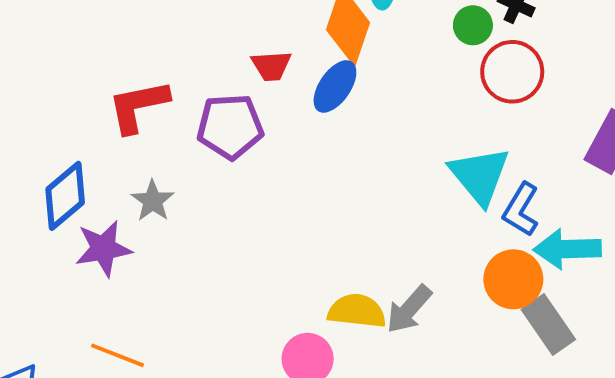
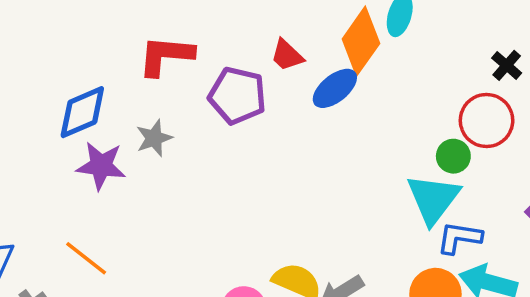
green circle: (473, 25) -> (453, 156), moved
red trapezoid: (271, 66) -> (287, 55), turned 30
blue L-shape: (521, 210) -> (459, 238), turned 51

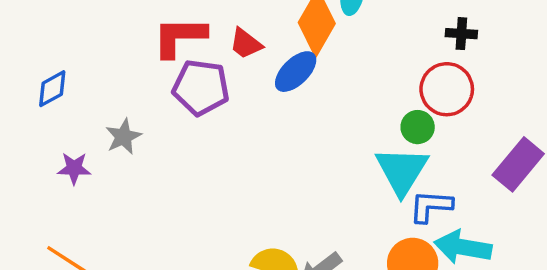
red L-shape: (166, 56) -> (180, 37), moved
black cross: (507, 65) -> (461, 34), turned -32
blue diamond: (82, 112) -> (52, 89), moved, size x0.7
purple star: (101, 166) -> (74, 168), size x0.7

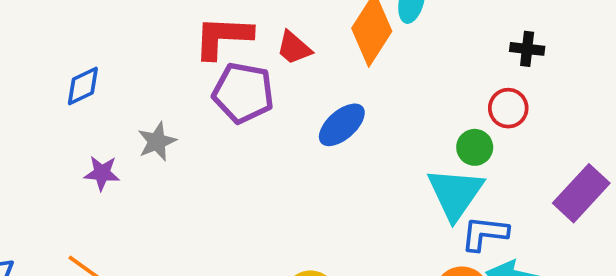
blue ellipse: (296, 72) -> (342, 125), moved
red circle: (447, 89) -> (508, 108), size x0.7

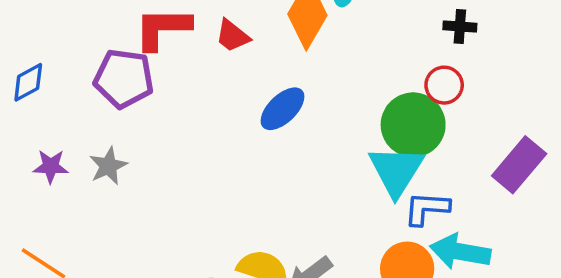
purple pentagon: (243, 93) -> (124, 79), moved
gray star: (157, 142) -> (108, 166), moved
green circle: (475, 147) -> (413, 125), size x1.8

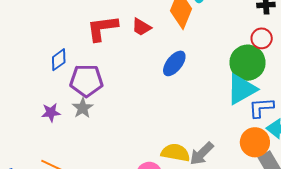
purple pentagon: (124, 79) -> (86, 81), moved
blue diamond: (28, 82) -> (59, 60), moved
cyan triangle: (396, 171) -> (242, 89), turned 36

